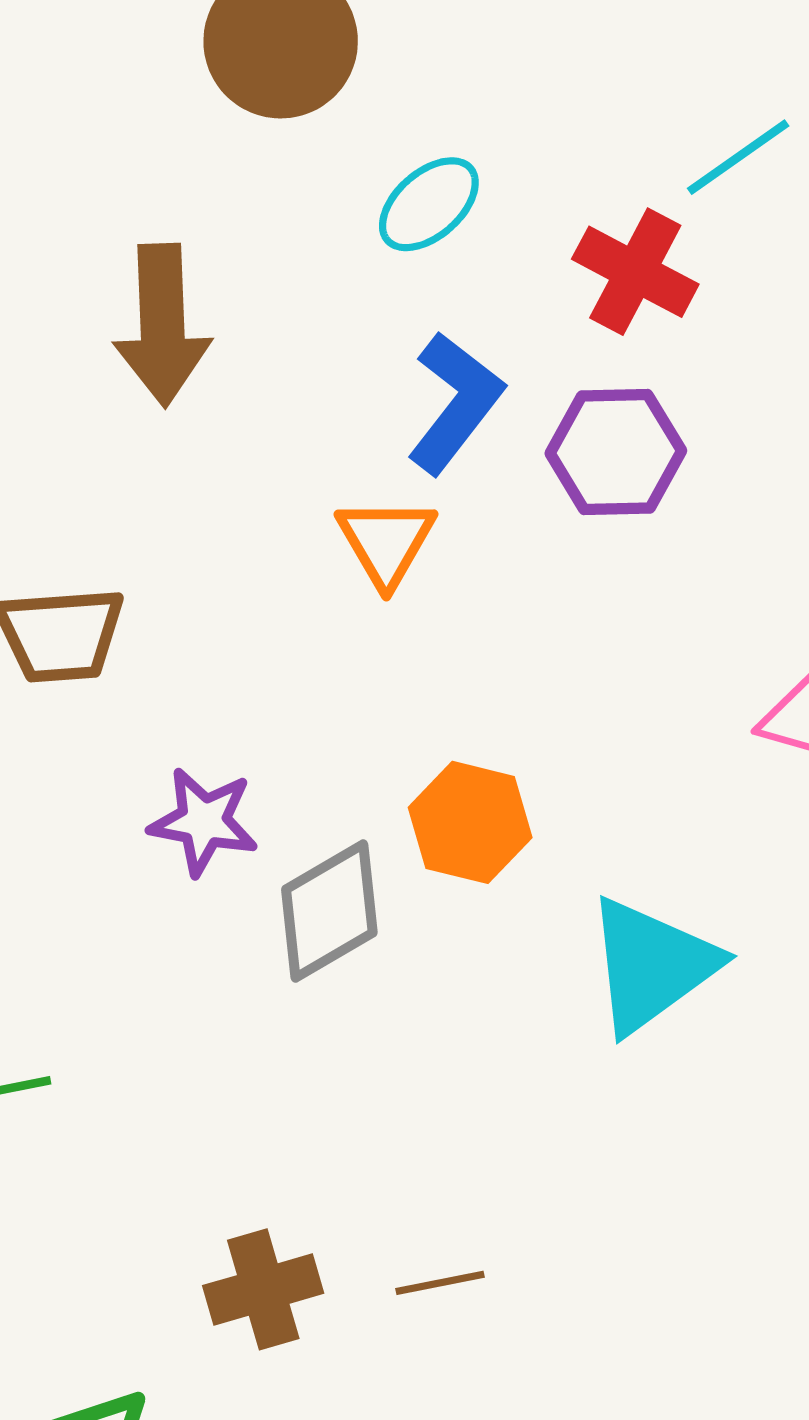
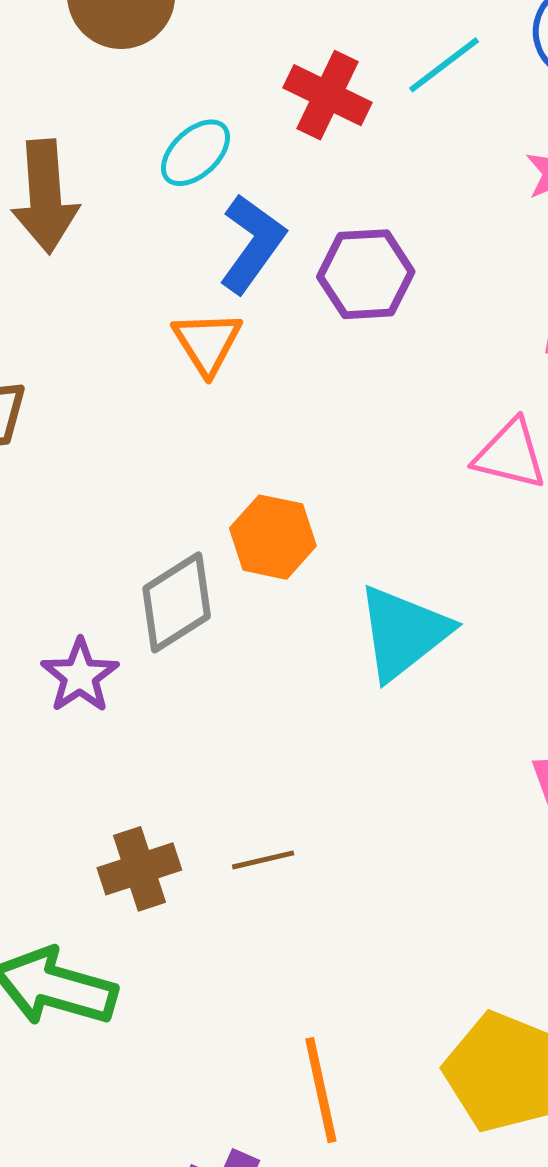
cyan ellipse: (429, 204) -> (196, 153), moved
red cross: (635, 272) -> (327, 95), moved
purple star: (204, 822) -> (80, 676), moved, turned 30

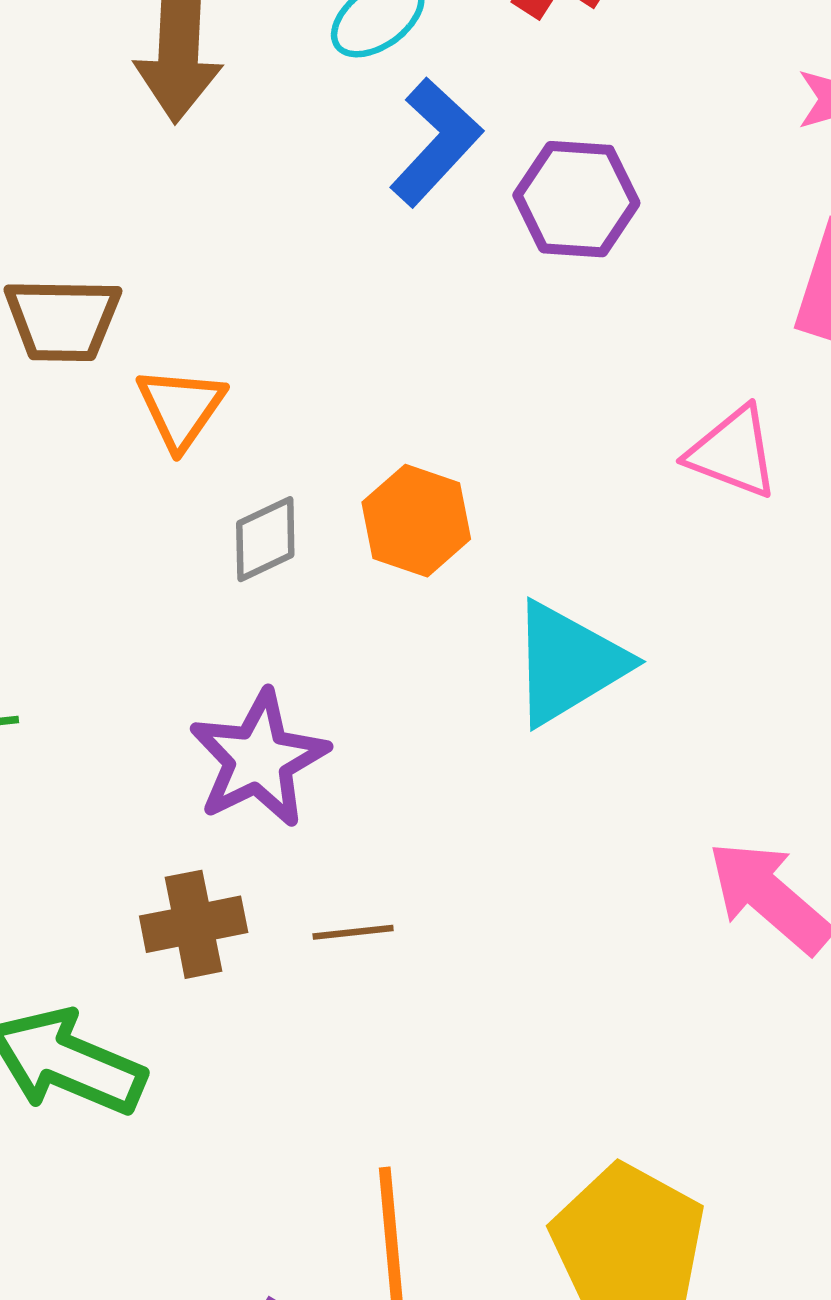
orange triangle: (207, 343) -> (181, 408), moved
gray diamond: (177, 602) -> (265, 539), moved, size x0.7
purple star: (80, 676) -> (259, 759), moved, size x1.4

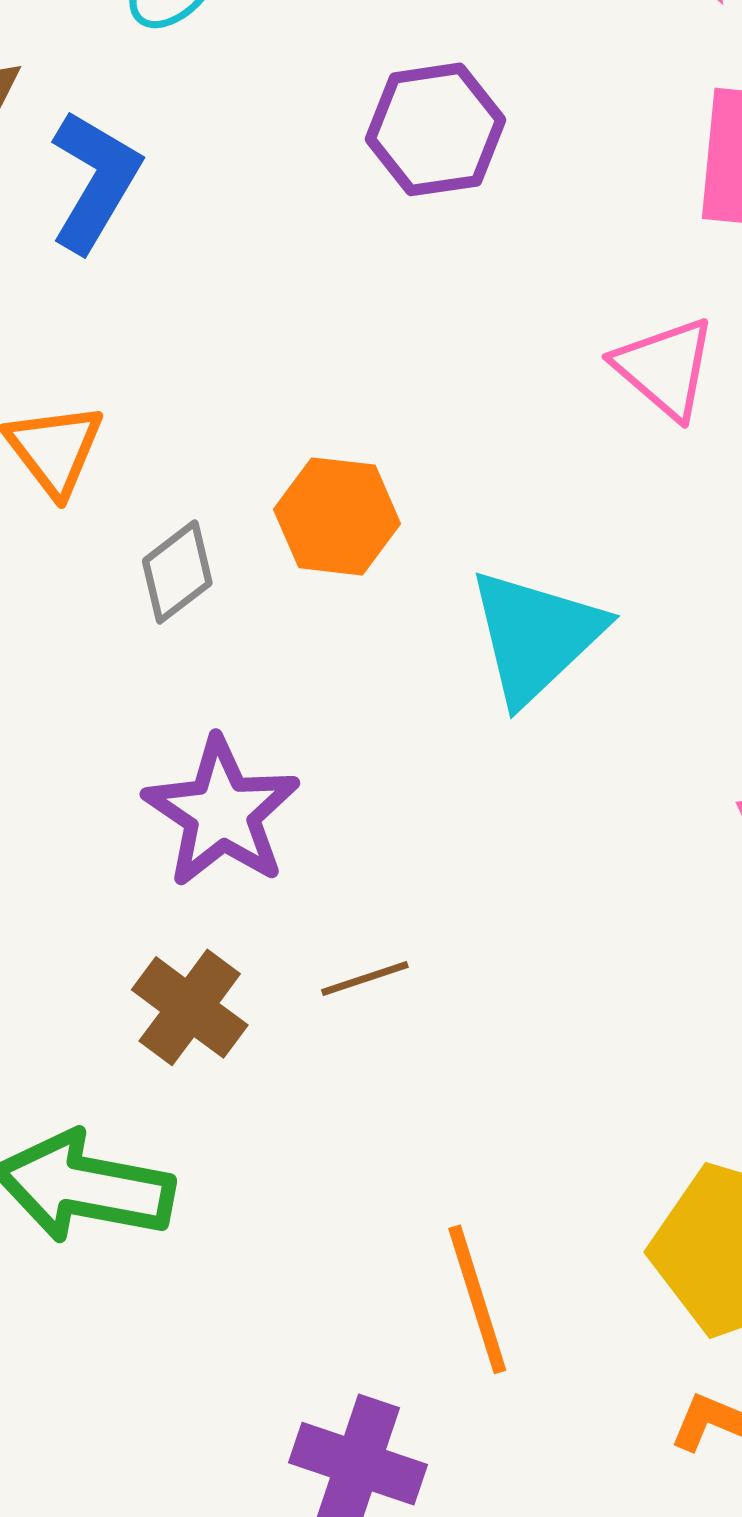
blue L-shape: (436, 142) -> (95, 181), moved
pink triangle: (733, 452) -> (665, 368), turned 32
brown cross: (194, 924) -> (190, 1007), turned -30

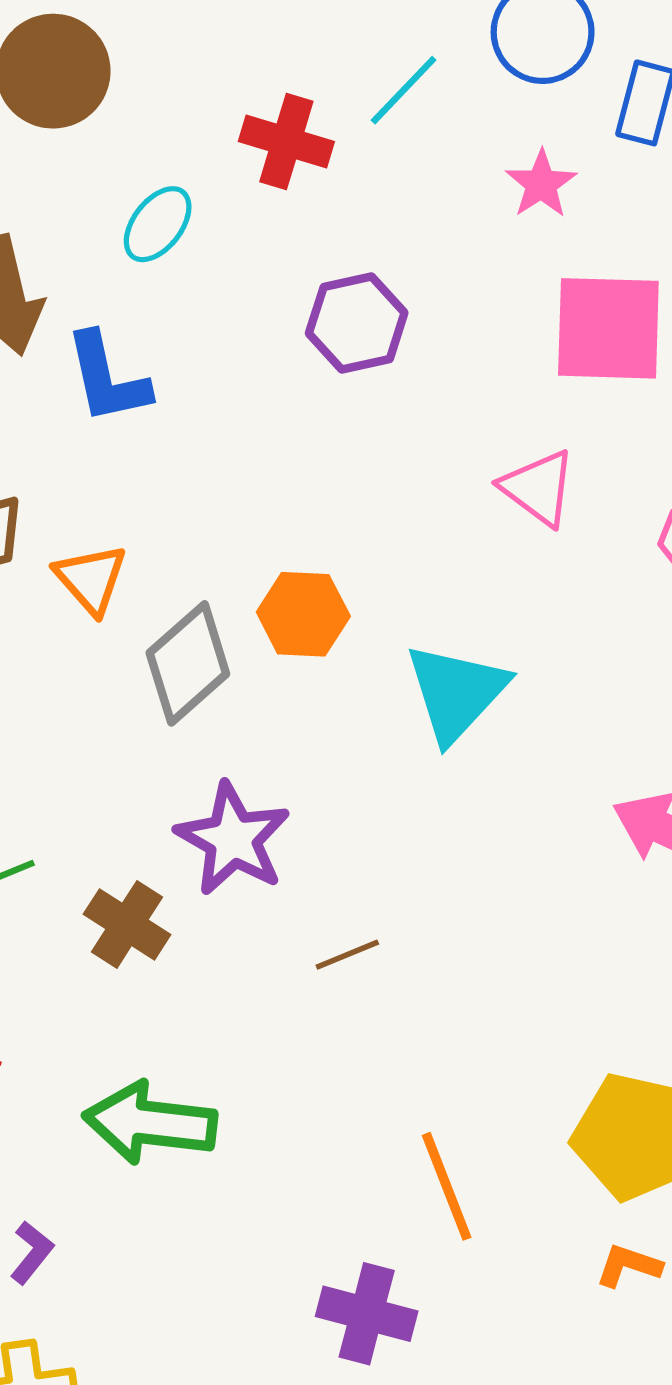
blue L-shape: (95, 181) -> (107, 378), turned 141
gray diamond: (177, 572) -> (188, 663), size x1.6
brown cross: (190, 1007) -> (127, 924), moved

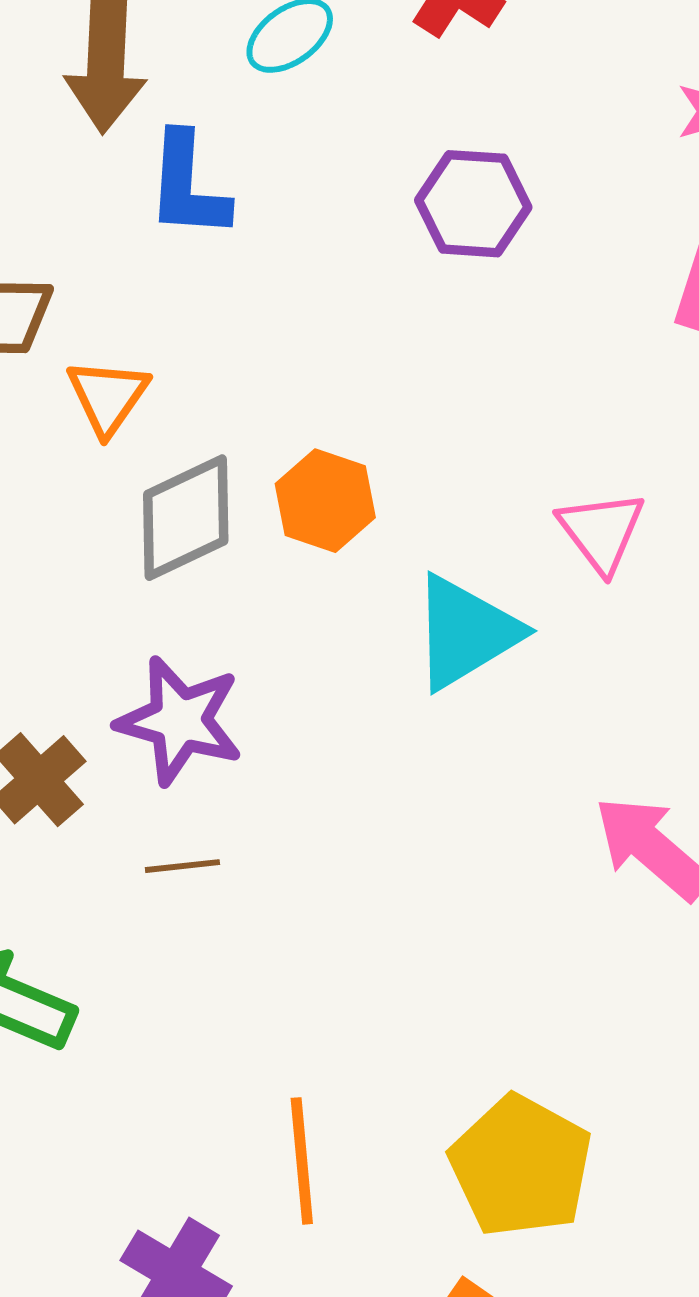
pink triangle: (538, 488) -> (601, 531), moved
purple star: (233, 839) -> (180, 721), turned -30
brown line: (347, 955) -> (182, 866), moved

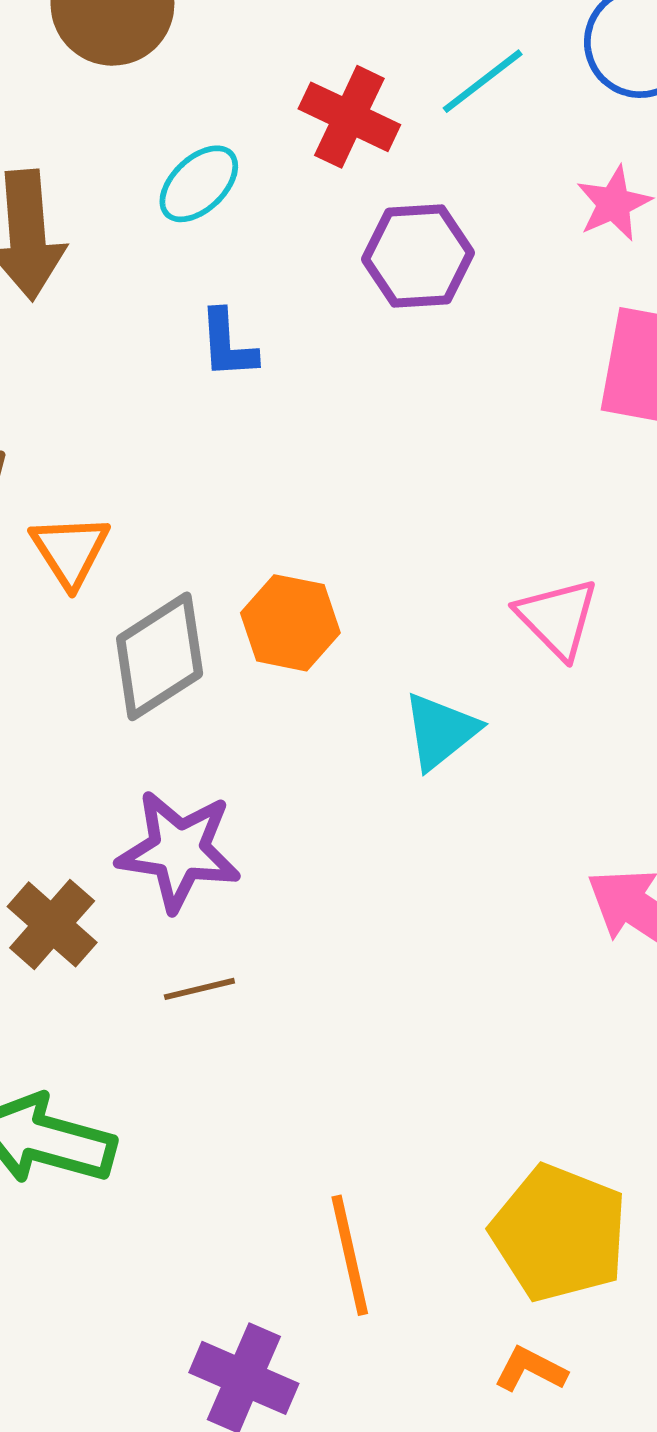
blue L-shape: (188, 186) -> (228, 344), moved, size x0.7
purple hexagon: (473, 204) -> (418, 256), moved
cyan triangle: (466, 632) -> (440, 731), size x0.7

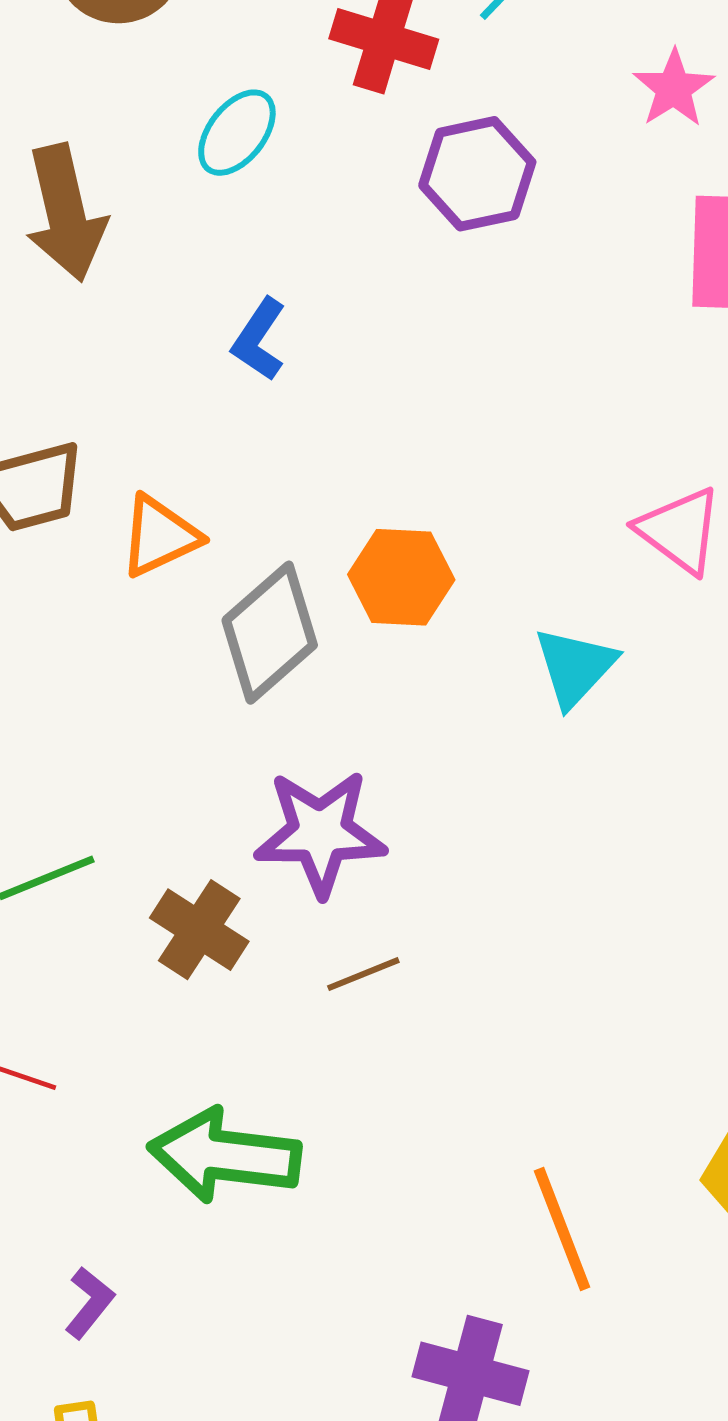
blue L-shape: (228, 344) -> (259, 339), moved, turned 46
orange triangle: (70, 551) -> (160, 536), turned 46

